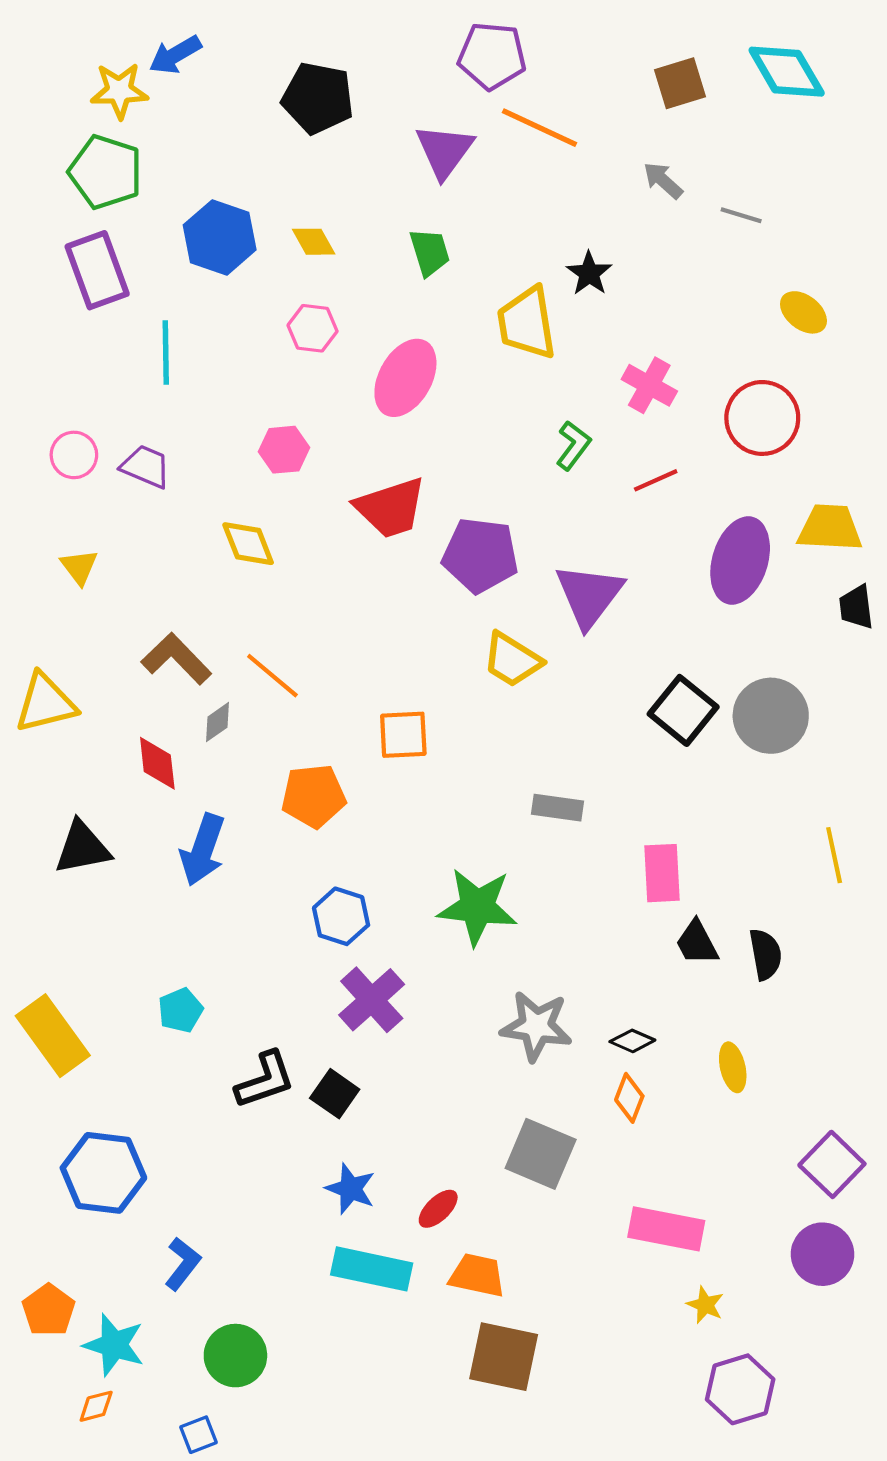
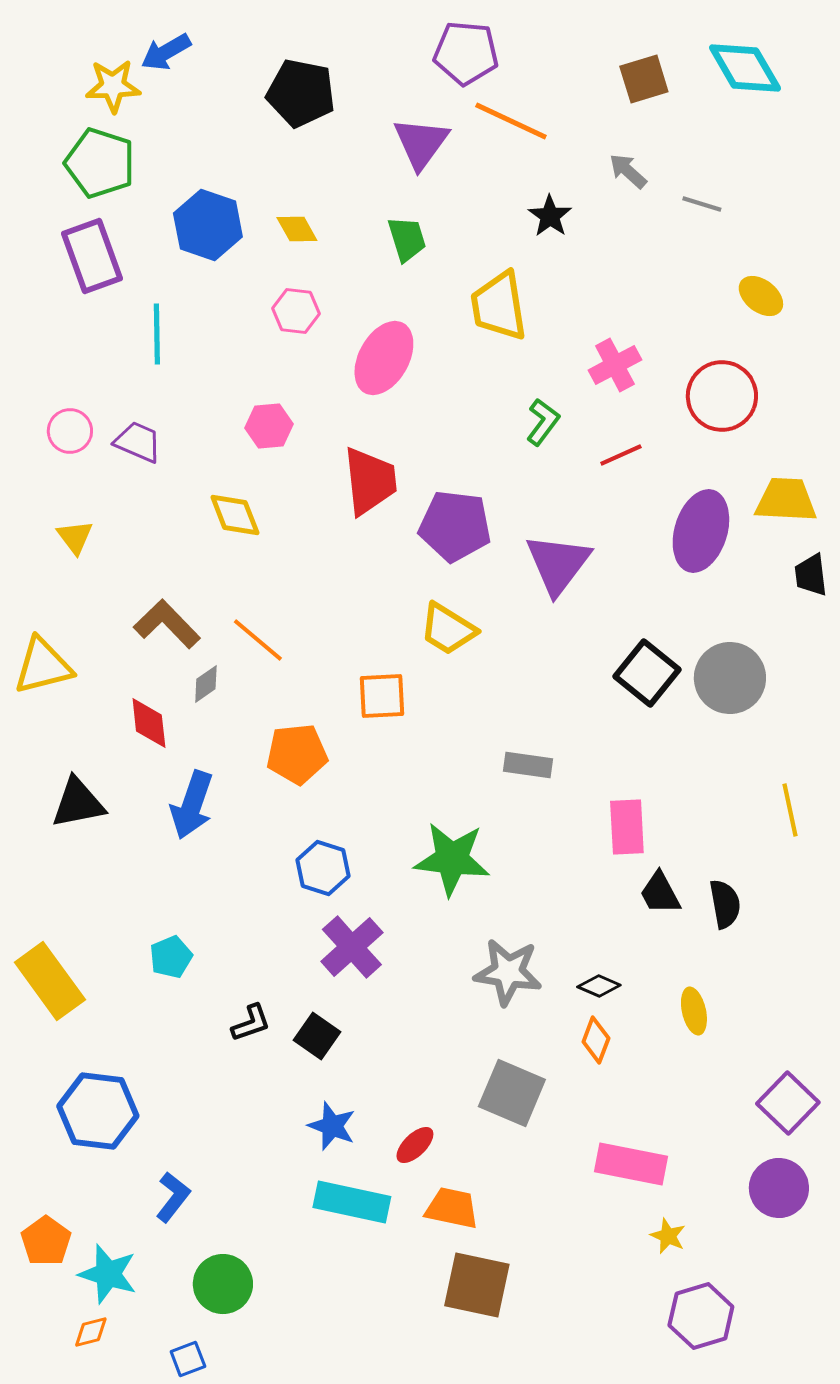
black star: (589, 273) -> (550, 216), moved
pink cross: (649, 385) -> (615, 365), turned 33
red trapezoid: (391, 508) -> (370, 481), turned -78
yellow trapezoid: (512, 660) -> (448, 629), moved
black L-shape: (265, 1080) -> (251, 1023), size x0.7

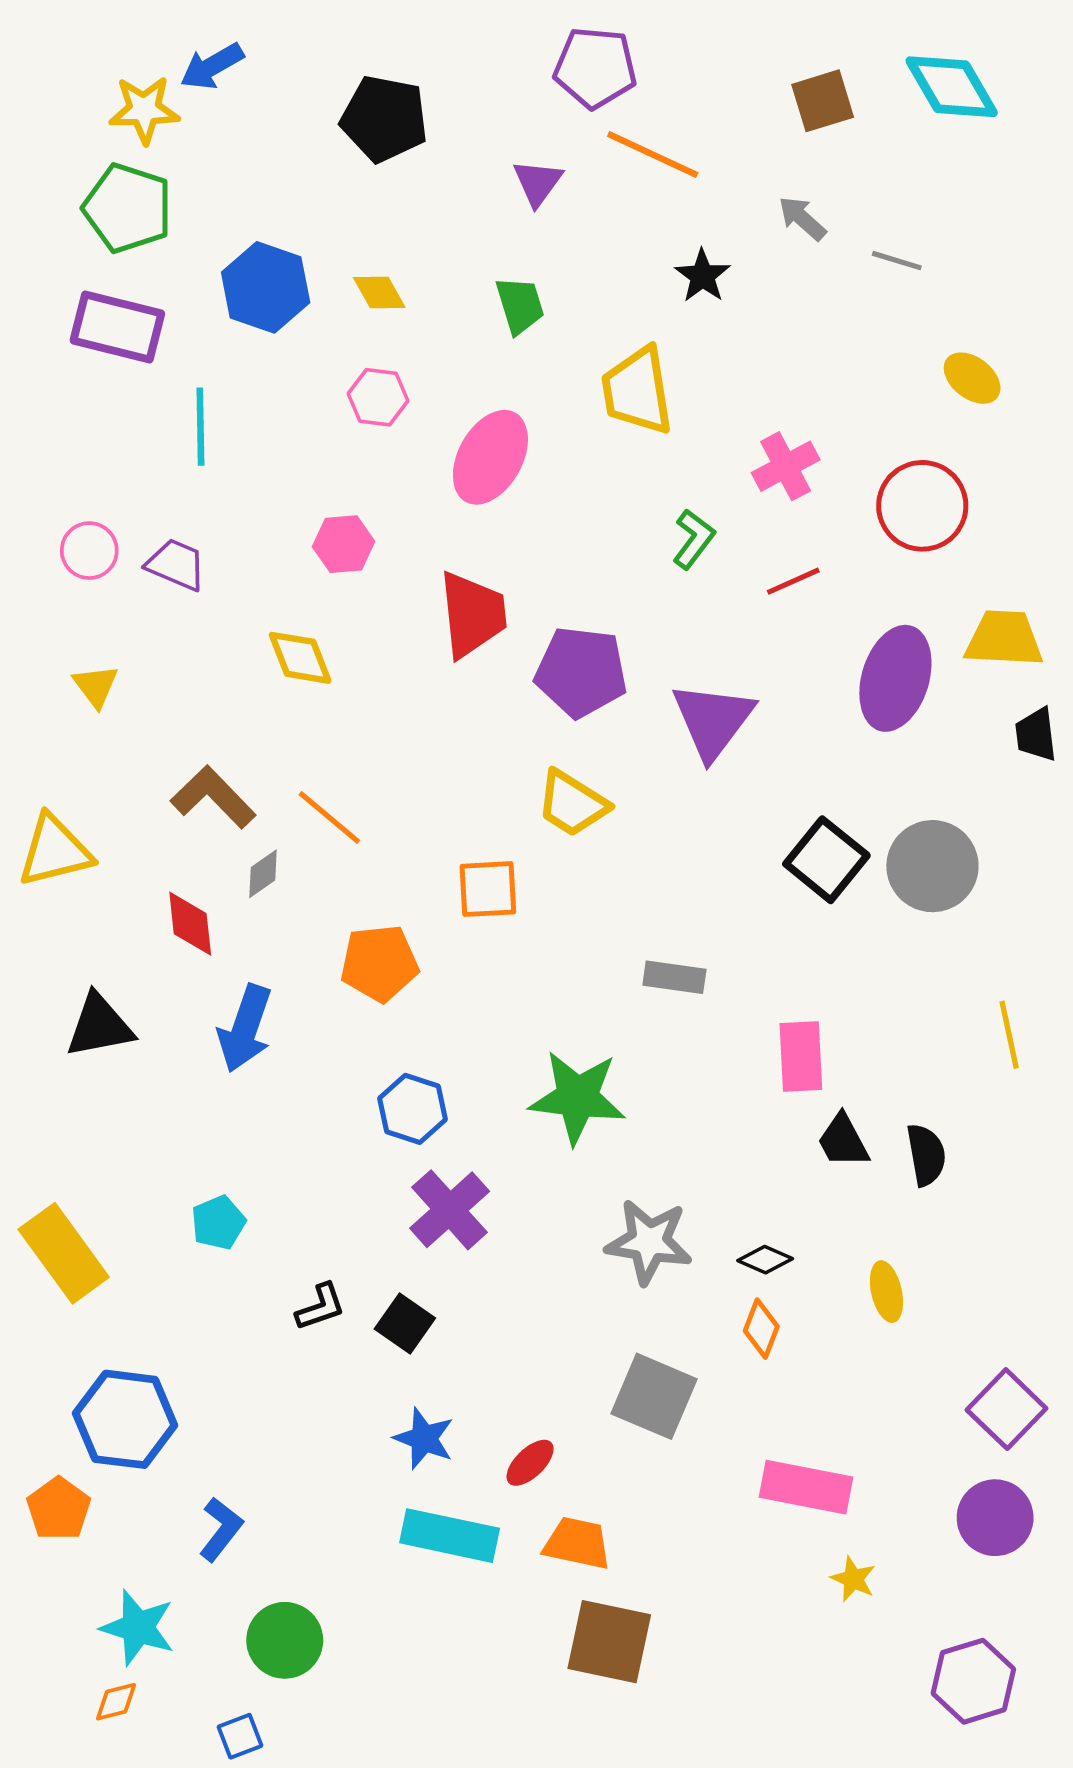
purple triangle: (421, 143) -> (538, 183), size x0.7
purple rectangle: (92, 256) -> (117, 327), turned -56
orange pentagon: (46, 1241) -> (59, 1509), moved
purple hexagon: (701, 1316) -> (973, 1681), moved

